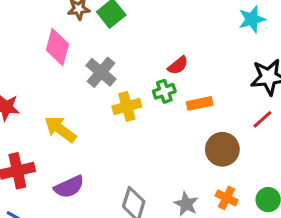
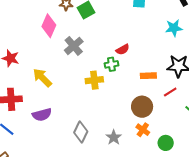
orange rectangle: (200, 103) -> (148, 76), moved
yellow cross: (127, 106) -> (94, 80), moved
orange cross: (227, 198) -> (143, 130), moved

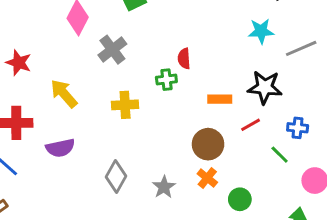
red semicircle: (123, 49) -> (184, 59), turned 112
yellow cross: (94, 80) -> (125, 105), moved

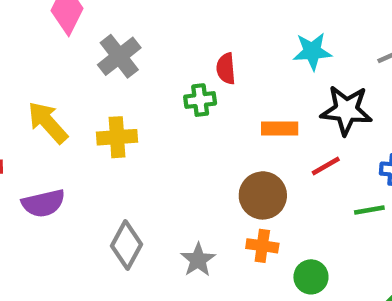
cyan star: (261, 31) -> (312, 51), moved
yellow cross: (125, 105) -> (117, 137), moved
green line: (280, 155) -> (369, 210), turned -54
orange cross: (207, 178) -> (262, 246), turned -30

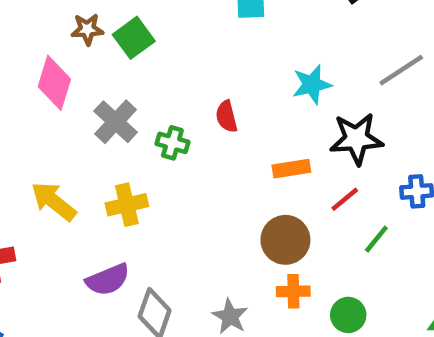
green cross: (200, 100) -> (172, 143), moved, turned 32
purple semicircle: (43, 203) -> (108, 280), moved
green line: (369, 210) -> (376, 239), moved, turned -32

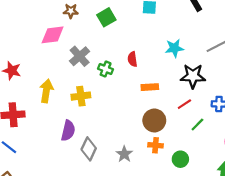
green square: (134, 38) -> (106, 17), moved
pink diamond: (54, 83) -> (53, 35), turned 60
orange rectangle: (291, 169) -> (150, 87), moved
yellow arrow: (54, 201) -> (46, 91), turned 55
purple semicircle: (108, 280) -> (68, 131), turned -60

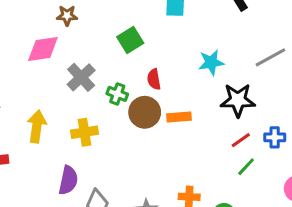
green square: (106, 17) -> (130, 40), moved
red line: (184, 104) -> (241, 140), moved
brown circle: (154, 120) -> (145, 112), moved

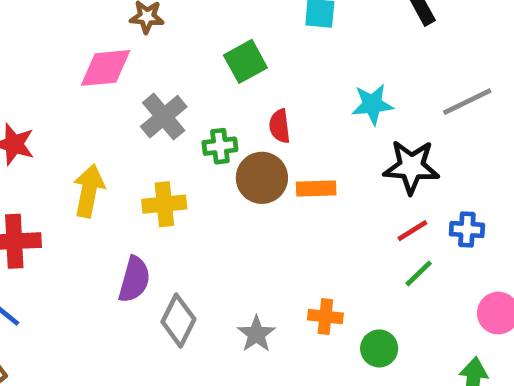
green cross: (117, 94) -> (220, 146), turned -30

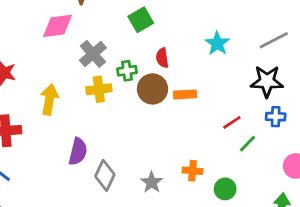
cyan star: (372, 104) -> (217, 43), turned -30
black star: (411, 167) -> (267, 81), moved
yellow cross: (164, 204) -> (99, 89), moved
red line: (412, 231) -> (232, 122), moved

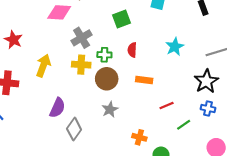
black star: (267, 81) -> (206, 81), turned 30
brown circle: (152, 89) -> (107, 79), moved
red line: (232, 122) -> (167, 105), moved
gray star: (152, 182) -> (110, 109), moved

